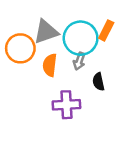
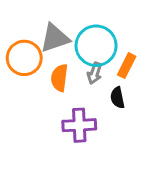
orange rectangle: (106, 30) -> (127, 66), moved

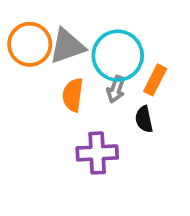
orange circle: (24, 58) -> (30, 44), moved

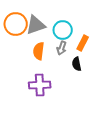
cyan circle: (118, 56) -> (63, 30), size x0.7
purple cross: (97, 153) -> (40, 85), moved

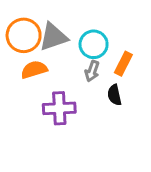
orange semicircle: (39, 51) -> (34, 70), moved, turned 66
purple cross: (40, 85) -> (59, 108), moved

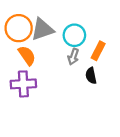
orange semicircle: (34, 70) -> (27, 55), turned 72
purple cross: (59, 108) -> (23, 84), moved

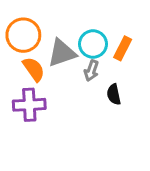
gray triangle: (42, 29) -> (62, 53), moved
orange rectangle: (98, 51) -> (123, 48), moved

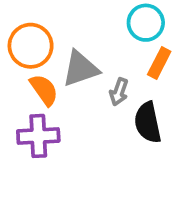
cyan circle: (93, 44) -> (146, 23), moved
black semicircle: (114, 94) -> (148, 123), size x1.5

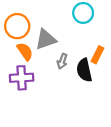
orange rectangle: (159, 63) -> (97, 55), moved
gray arrow: (119, 92) -> (62, 61), moved

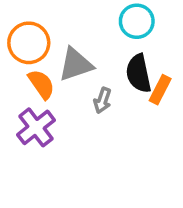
black semicircle: (84, 70) -> (139, 73), moved
purple cross: (22, 78) -> (36, 127), turned -35

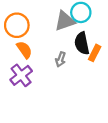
gray triangle: (76, 64) -> (65, 21), moved

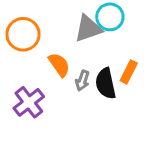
black semicircle: (82, 43) -> (106, 84), moved
orange semicircle: (24, 50) -> (59, 65), moved

